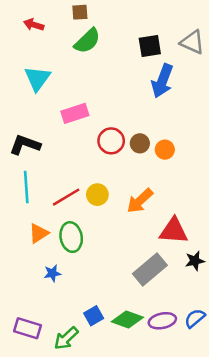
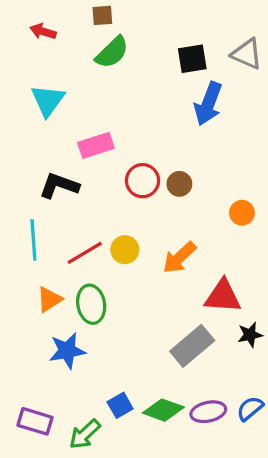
black L-shape: (25, 145) -> (59, 185), moved
orange circle: (165, 150) -> (242, 213), moved
blue star: (52, 273) -> (67, 351), size x1.6

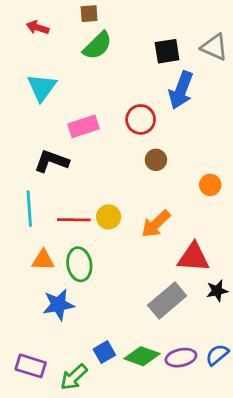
red circle: (143, 181) -> (141, 119), moved
red line: (85, 253) -> (74, 220), turned 32
orange triangle: (49, 299) -> (43, 260), turned 35

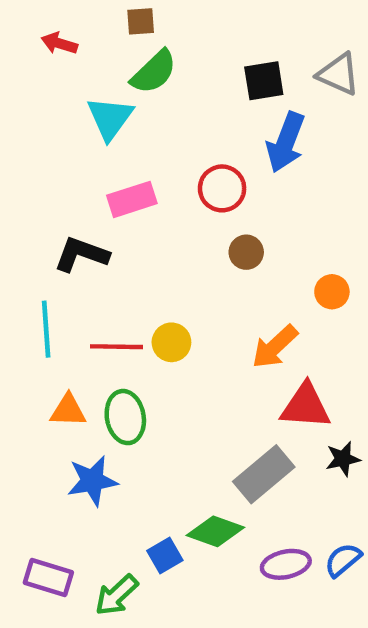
cyan triangle: (42, 87) -> (110, 118), moved
orange arrow: (156, 224) -> (275, 347), moved
green diamond: (142, 356) -> (215, 531), moved

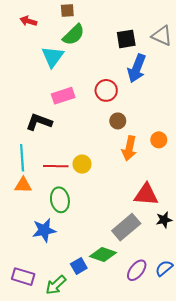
orange arrow: (275, 347) -> (129, 148), moved, turned -35
orange triangle: (68, 410) -> (23, 185), moved
purple ellipse: (286, 564) -> (137, 270), turned -40

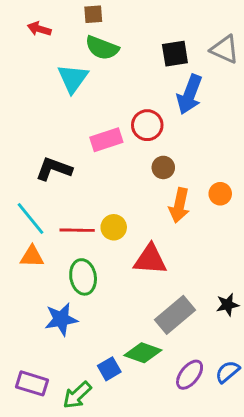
green semicircle: (74, 35) -> (102, 48), turned 65
pink rectangle: (63, 96) -> (106, 140), moved
cyan line: (22, 158) -> (31, 219), turned -35
red triangle: (146, 195) -> (150, 259), moved

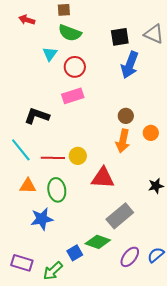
cyan triangle: (73, 78) -> (50, 54), size x0.7
red circle: (147, 125) -> (75, 67), moved
brown circle: (163, 167) -> (126, 116), moved
orange triangle: (32, 256) -> (28, 186), moved
black star: (228, 305) -> (156, 186), moved

